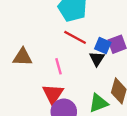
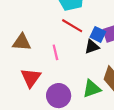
black triangle: (97, 59) -> (92, 47), turned 35
red triangle: (53, 94) -> (31, 78), moved

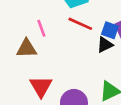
pink line: (55, 52) -> (41, 28), moved

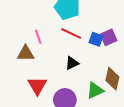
black triangle: (105, 45) -> (72, 63), moved

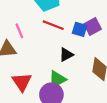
black triangle: (72, 63) -> (66, 55), moved
green triangle: (95, 90) -> (57, 79), moved

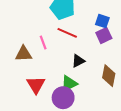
blue square: (80, 29) -> (102, 21), moved
pink line: (19, 31) -> (43, 42), moved

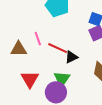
red line: (67, 33) -> (58, 48), moved
green triangle: (69, 84) -> (62, 79), turned -30

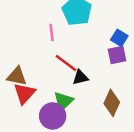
pink line: (38, 39) -> (52, 32), moved
brown triangle: (19, 49) -> (17, 76), moved

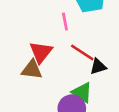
red triangle: (25, 93) -> (41, 52), moved
green triangle: (63, 101) -> (82, 92), turned -40

